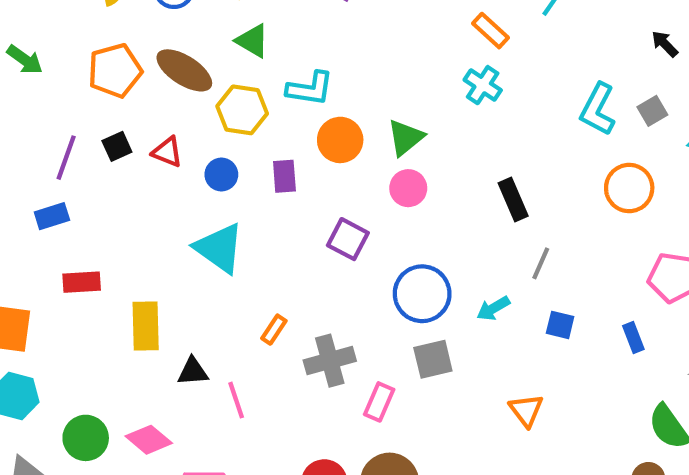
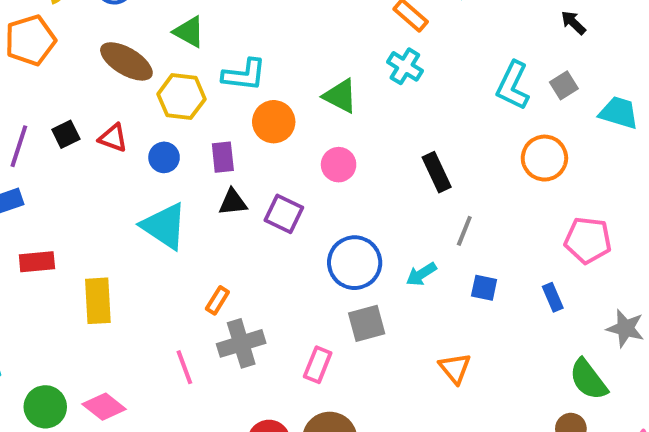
orange pentagon: (115, 71) -> (30, 40), moved
green triangle: (405, 138) -> (340, 96), moved, turned -51
gray cross: (330, 361) -> (241, 343), moved
black triangle: (193, 371) -> (233, 202), moved

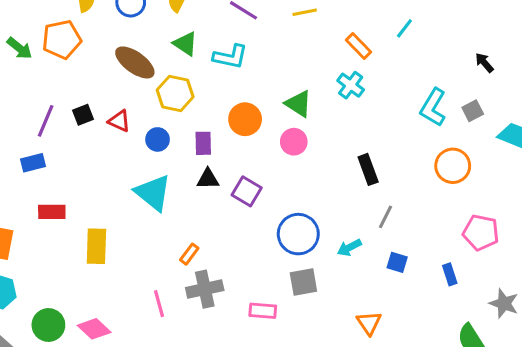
cyan L-shape: (244, 75) -> (230, 57), moved
pink circle: (339, 165) -> (294, 142), moved
pink rectangle: (318, 365) -> (263, 311), turned 68

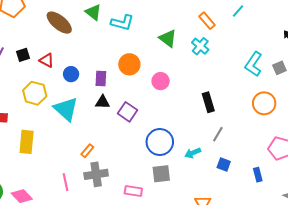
yellow hexagon: (175, 93) -> (35, 93), moved
green triangle: (298, 104) -> (168, 38), moved

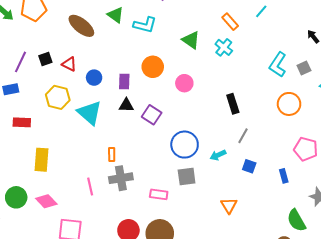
yellow rectangle: (27, 142) -> (41, 160), moved
orange rectangle: (87, 151) -> (112, 155), turned -40

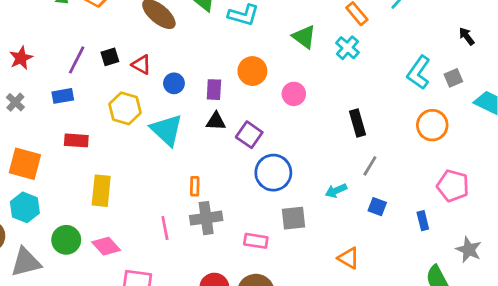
blue circle: (185, 145) -> (273, 173), moved
orange triangle: (229, 206) -> (349, 258), turned -30

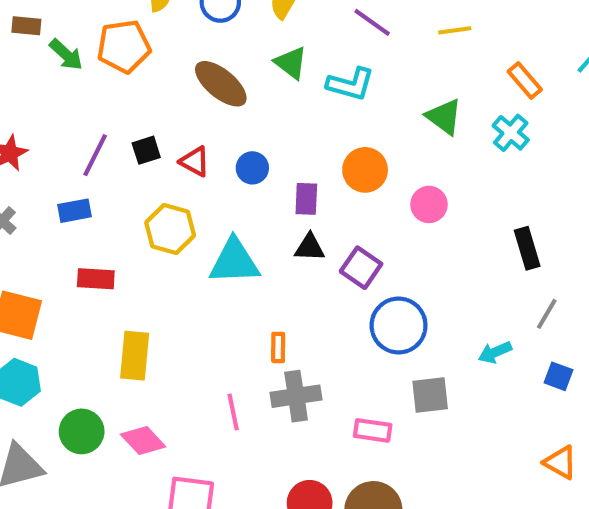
blue circle: (174, 83) -> (252, 168), moved
cyan triangle: (167, 130) -> (234, 261), turned -45
orange triangle: (349, 258) -> (560, 462), moved

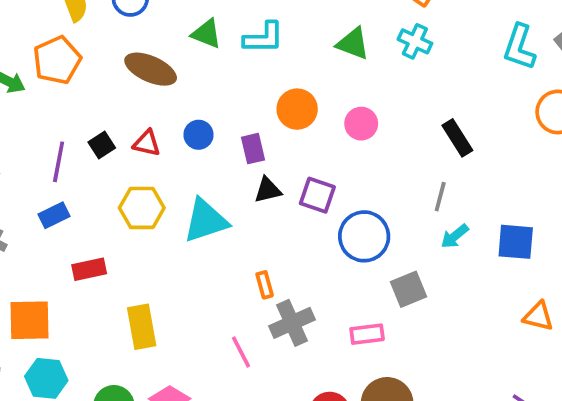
gray line: (547, 314) -> (440, 197), moved
blue square: (558, 376) -> (516, 242), size x1.5

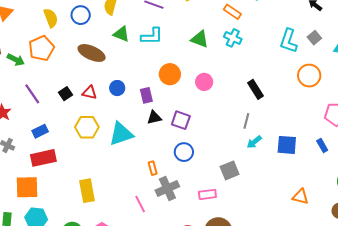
purple line: (59, 162) -> (32, 94), moved, turned -45
blue circle: (364, 236) -> (184, 152), moved, size x0.7
red rectangle: (89, 269) -> (43, 158), moved, size x1.4
orange triangle: (538, 316) -> (300, 197), moved

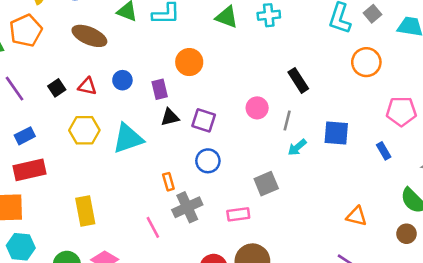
cyan cross: (233, 38) -> (269, 15), turned -30
pink circle: (204, 82) -> (257, 108), moved
blue square: (287, 145) -> (336, 133), moved

